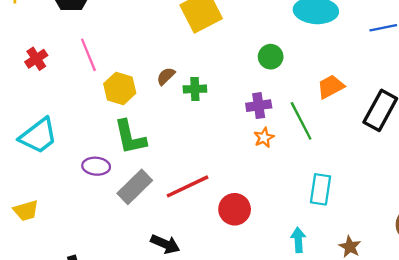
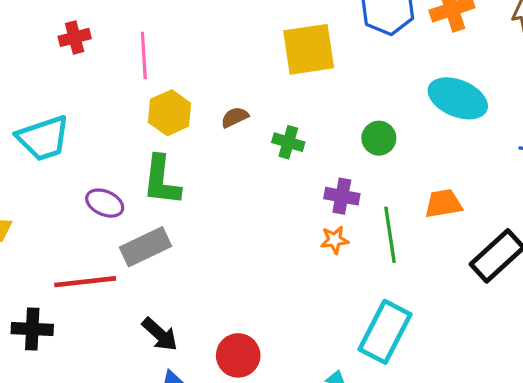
green cross: (195, 89) -> (288, 142), moved
red line: (187, 186) -> (85, 282), moved
cyan rectangle: (321, 189) -> (385, 332), size x1.4
red circle: (235, 209) -> (238, 355), moved

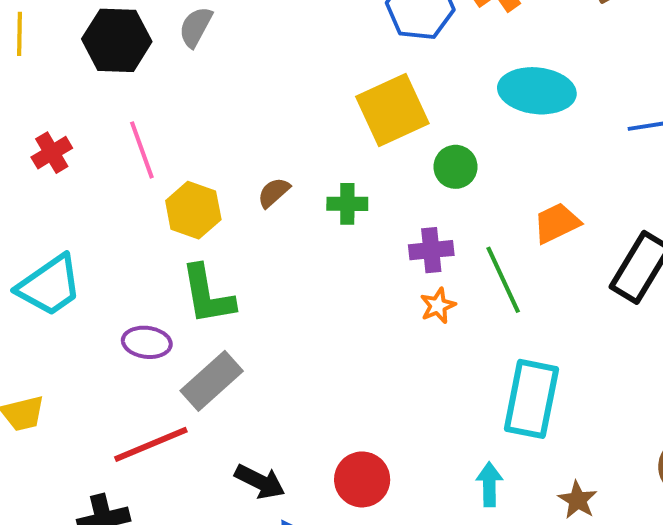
yellow square: (309, 49) -> (392, 110), moved

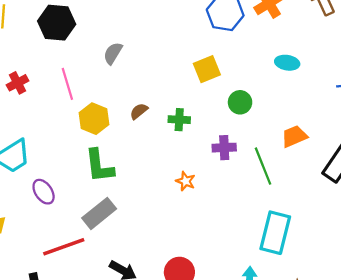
gray semicircle: (196, 27) -> (113, 53), moved
cyan ellipse: (537, 91) -> (287, 63), size x0.6
yellow square: (392, 110) -> (207, 69), size x0.7
orange star: (438, 306) -> (186, 181), moved, turned -30
purple ellipse: (147, 342) -> (44, 192), moved, turned 45

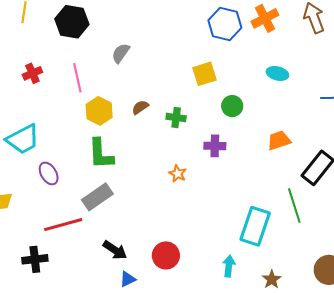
green line: (263, 166) -> (294, 206), moved

